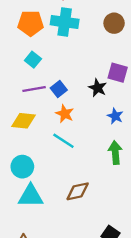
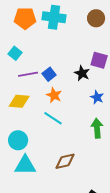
cyan square: (33, 60) -> (15, 53), moved

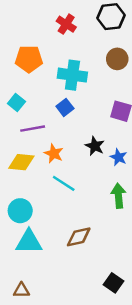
cyan cross: (54, 17) -> (72, 75), moved
black star: (82, 73) -> (95, 146), moved
blue square: (49, 74) -> (65, 107), moved
orange star: (54, 95) -> (54, 153), moved

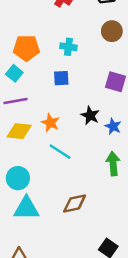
orange pentagon: (29, 59) -> (26, 48), moved
cyan cross: (72, 75) -> (68, 47), size x0.6
blue square: (65, 107) -> (61, 78), turned 35
purple line: (33, 129) -> (15, 101), moved

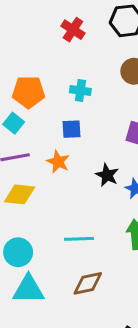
orange star: (50, 123) -> (58, 162), moved
cyan line: (60, 152) -> (79, 239), moved, turned -35

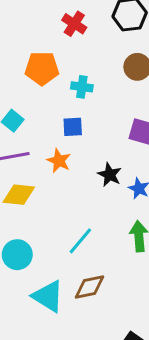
orange pentagon: (28, 92) -> (42, 68), moved
cyan line: (79, 239) -> (80, 241), turned -48
cyan triangle: (28, 289) -> (48, 296), moved, turned 32

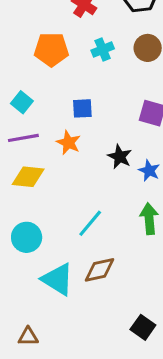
cyan cross: (82, 87) -> (103, 49), moved, turned -30

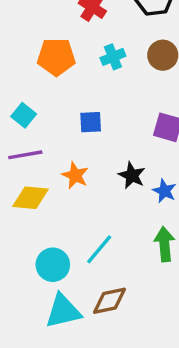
orange star: (68, 143) -> (75, 175), moved
cyan circle: (27, 237) -> (53, 265), moved
cyan triangle: (58, 279) -> (63, 311), turned -45

